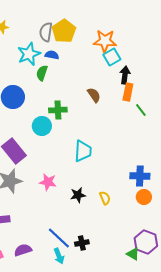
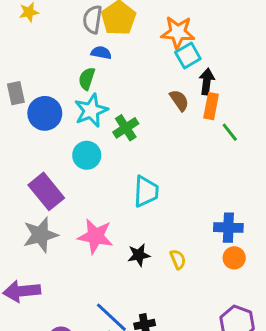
cyan star: (29, 54) -> (91, 110), moved
brown semicircle: (94, 95) -> (179, 100), moved
green cross: (58, 110) -> (126, 128), moved, turned -30
pink star: (48, 182) -> (95, 236), size x1.4

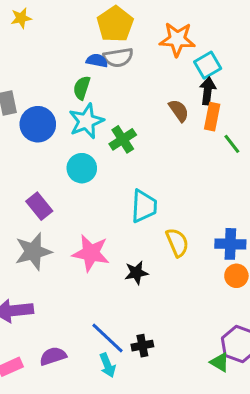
gray semicircle: (93, 19) -> (118, 57), moved, turned -108
cyan square: (188, 56) -> (208, 65), moved
purple rectangle: (46, 191) -> (39, 206), size x0.7
yellow semicircle: (178, 259) -> (177, 242), moved, size x1.4

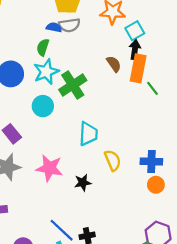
orange rectangle: (212, 117) -> (138, 68), size x1.4
green cross: (123, 139) -> (73, 85), size x1.4

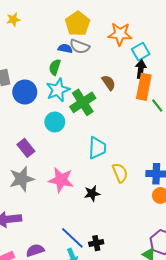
gray semicircle: (69, 25) -> (80, 46), turned 30
brown semicircle: (114, 64) -> (109, 83), moved

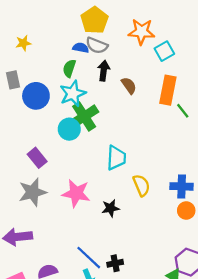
yellow star: (13, 20) -> (23, 43), moved
black arrow: (141, 69) -> (104, 71), moved
green cross: (83, 102) -> (84, 116), moved

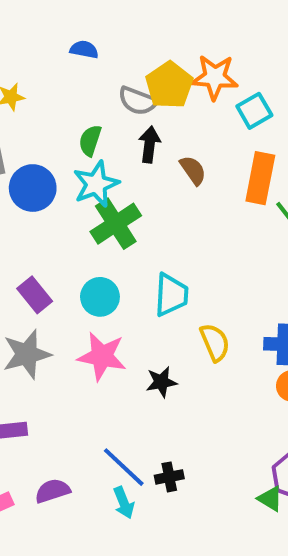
yellow pentagon: (94, 20) -> (169, 85), moved
blue semicircle: (81, 48) -> (84, 49), moved
cyan circle: (69, 129) -> (100, 297), moved

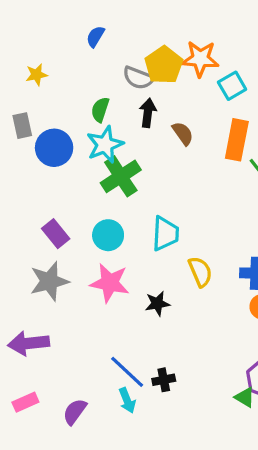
blue semicircle: (84, 49) -> (95, 36), turned -70
purple semicircle: (52, 491) -> (75, 412), moved, turned -36

